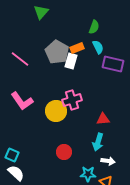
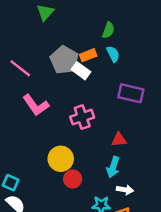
white rectangle: (71, 61) -> (81, 71), turned -70
purple rectangle: (113, 64) -> (131, 93), moved
pink L-shape: (22, 101) -> (36, 105), moved
yellow circle: (56, 111) -> (61, 159), moved

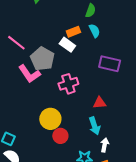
gray pentagon: (64, 60) -> (42, 59), moved
cyan arrow: (113, 167) -> (95, 126), turned -36
white arrow: (125, 190) -> (105, 145), turned -88

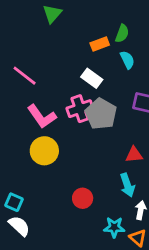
orange rectangle: (73, 32) -> (100, 44), moved
gray pentagon: (42, 59) -> (101, 114), moved
pink cross: (68, 84) -> (80, 109), moved
yellow circle: (50, 119) -> (44, 151), moved

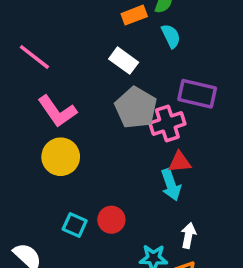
pink cross: (80, 109) -> (167, 124), moved
cyan arrow: (127, 185) -> (171, 185), moved
cyan square: (14, 202) -> (75, 225), moved

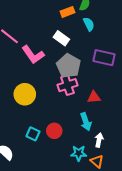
pink L-shape: (57, 111) -> (33, 55), moved
pink cross: (167, 124) -> (67, 85), moved
cyan arrow: (171, 185) -> (86, 122), moved

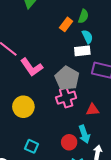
orange rectangle: (67, 12) -> (66, 24), turned -32
white rectangle: (61, 38) -> (82, 51), moved, turned -42
red circle: (54, 131) -> (69, 142), moved

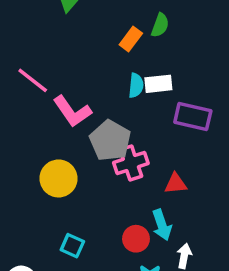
cyan semicircle: (87, 37) -> (136, 85), moved, turned 32
gray pentagon: (67, 78) -> (110, 141), moved

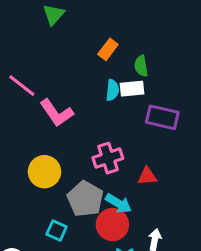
green semicircle: (160, 25) -> (141, 66), moved, turned 150
gray pentagon: (110, 141) -> (85, 199), moved
cyan arrow: (162, 225) -> (118, 203), moved, turned -40
red circle: (136, 239) -> (112, 225), size x1.4

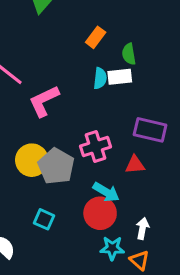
pink L-shape: (57, 113) -> (44, 101), turned 100
purple rectangle: (162, 117) -> (150, 130), moved
gray pentagon: (85, 199) -> (56, 166), moved

